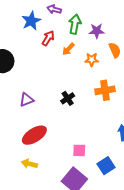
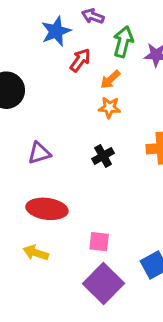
orange star: (92, 60) -> (109, 108), moved
red ellipse: (34, 135) -> (47, 209), turned 35
pink square: (79, 150) -> (99, 242), moved

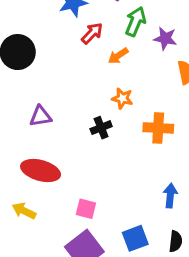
orange star: (109, 108) -> (122, 98), moved

